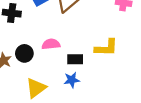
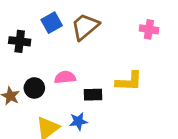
blue star: (72, 80) -> (78, 121), moved

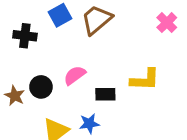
pink cross: (149, 29) -> (167, 23), turned 36
pink semicircle: (65, 77) -> (75, 75), turned -30

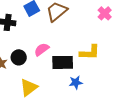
black rectangle: (105, 94) -> (63, 62), size x1.5
blue star: (89, 124) -> (76, 82), moved

